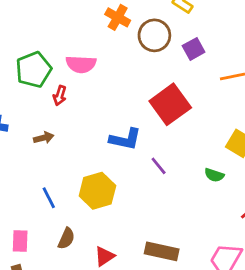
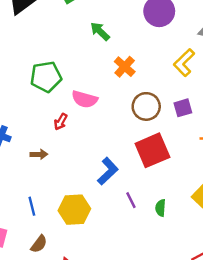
brown circle: (154, 35) -> (146, 106), moved
green pentagon: (34, 70) -> (46, 77), moved
blue L-shape: (125, 139) -> (108, 171), turned -68
green semicircle: (214, 175) -> (161, 208), moved, turned 63

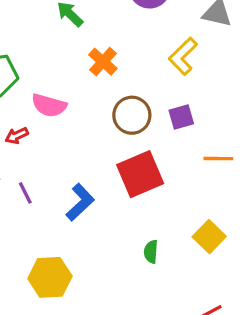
red arrow: (61, 122) -> (17, 136), turned 35
purple line: (131, 200) -> (25, 193), moved
yellow hexagon: (74, 210) -> (50, 277), moved

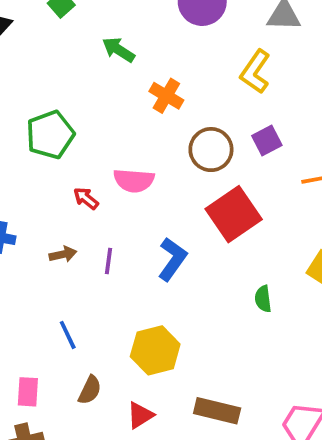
pink semicircle: (49, 105) -> (134, 180), moved
red arrow: (17, 136) -> (86, 198), turned 75
purple line: (25, 193) -> (108, 261), turned 45

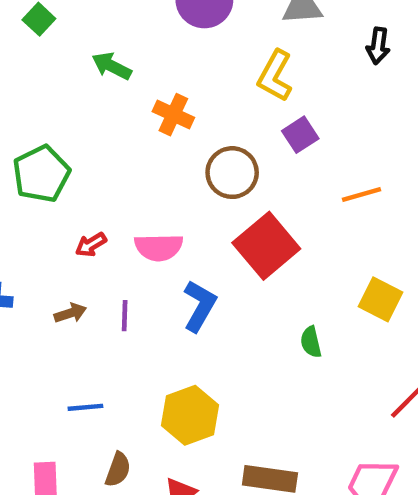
purple square: (267, 141) -> (300, 135), moved
pink semicircle: (134, 180) -> (159, 247), moved
red arrow: (86, 198) -> (91, 245), turned -64
blue line: (68, 335) -> (85, 407), turned -64

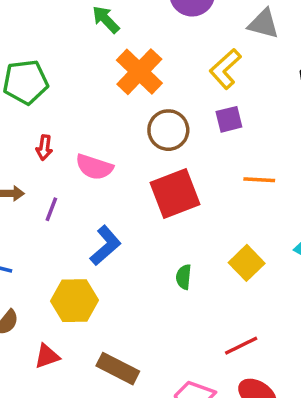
orange cross: (173, 115) -> (139, 72), size x1.5
red arrow: (91, 245) -> (44, 148), turned -70
blue L-shape: (200, 306) -> (105, 245), moved

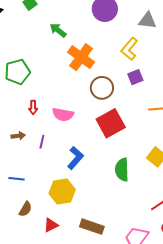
green semicircle: (184, 277) -> (122, 170), size x1.6

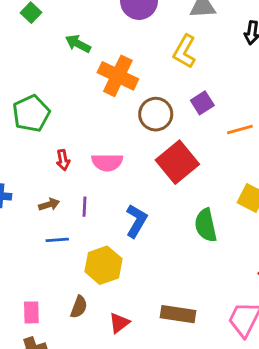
purple square: (135, 77) -> (202, 103), moved
blue line: (17, 179) -> (57, 240), moved
yellow hexagon: (62, 191) -> (103, 265), moved

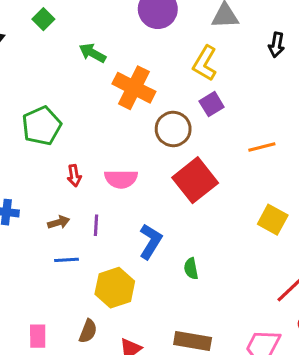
purple square: (202, 103) -> (212, 104), moved
green semicircle: (206, 225) -> (191, 269), moved, size x0.6

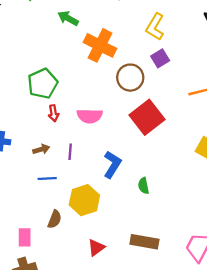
green pentagon: (42, 126) -> (43, 84), moved
brown semicircle: (88, 331) -> (55, 219), moved

